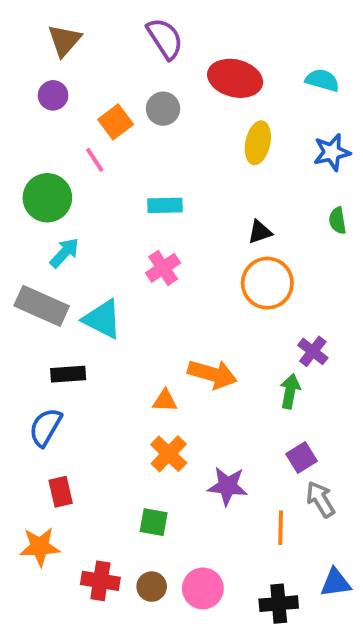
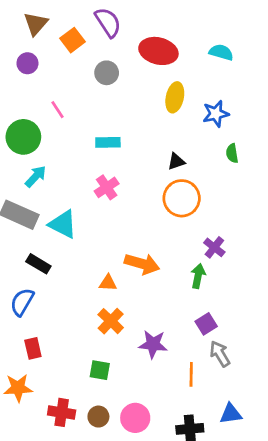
orange square: (116, 122) -> (72, 40), moved
blue star: (332, 152) -> (216, 114), moved
black rectangle: (68, 374) -> (38, 264), turned 35

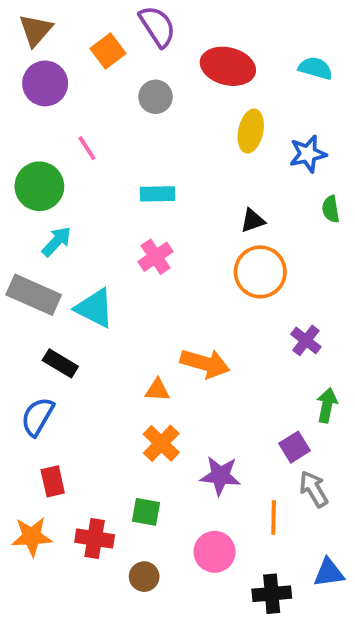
brown triangle: (36, 24) -> (36, 30), moved
purple circle: (27, 63) -> (45, 83), size x1.5
green arrow: (198, 276) -> (327, 405), moved
red cross: (62, 412) -> (95, 538), moved
pink circle: (135, 418) -> (215, 552), moved

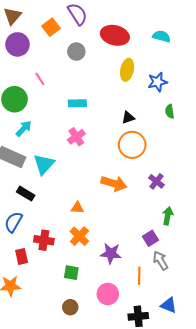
cyan triangle: (95, 308) -> (44, 164), turned 45
orange arrow: (205, 363) -> (114, 183), moved
red cross: (95, 538) -> (44, 240), moved
blue triangle: (329, 573) -> (169, 305), turned 30

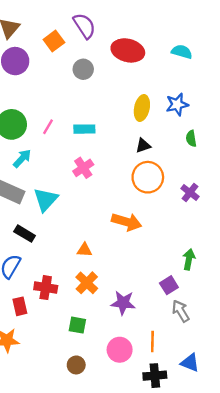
yellow ellipse: (127, 70) -> (142, 108), moved
pink line: (40, 79) -> (48, 127), moved, turned 64
purple cross: (156, 181) -> (190, 192), moved
orange line: (139, 276) -> (152, 342), moved

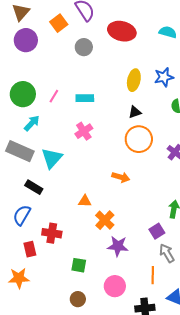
orange arrow: (127, 222) -> (121, 177), size x0.7
orange cross: (87, 283) -> (105, 220), moved
orange line: (152, 342) -> (153, 275), moved

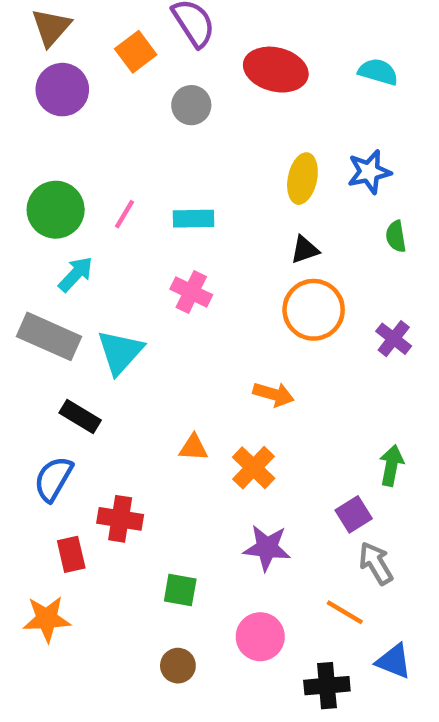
pink cross: (84, 131) -> (191, 292), turned -30
orange cross: (105, 220) -> (254, 468), moved
orange line: (153, 275) -> (345, 612), turned -60

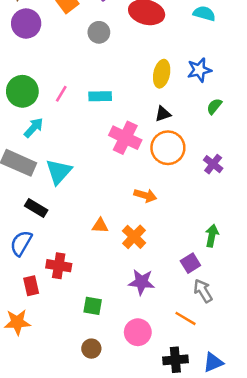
green semicircle: (396, 236) -> (214, 106), turned 48
pink cross: (191, 292) -> (125, 138), moved, size x1.4
blue triangle: (394, 661) -> (213, 362), moved, turned -45

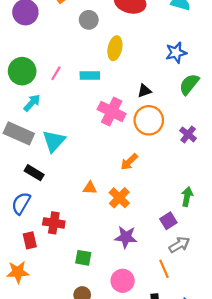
yellow ellipse: (162, 74) -> (115, 48), moved
green semicircle: (214, 106) -> (189, 84), size x1.5
orange arrow: (145, 195) -> (129, 162), turned 120
gray arrow: (203, 291) -> (179, 245), turned 90
orange line: (185, 318) -> (164, 269), turned 36

